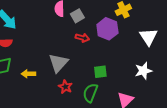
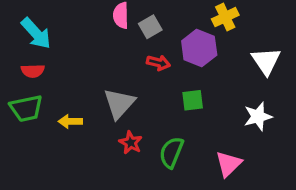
green square: (100, 72) -> (193, 100), moved

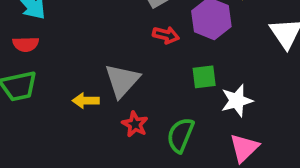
white star: (258, 117) -> (237, 101), moved
yellow arrow: (70, 121) -> (86, 101), moved

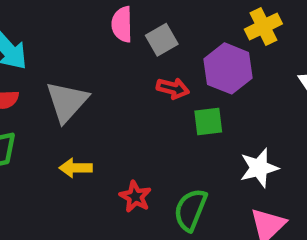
green square: (204, 77) -> (208, 121), moved
gray triangle: (122, 81) -> (67, 102), moved

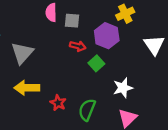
gray square: (162, 40) -> (72, 21), turned 35
green square: (208, 121) -> (96, 63), turned -35
yellow arrow: (76, 168) -> (27, 88), size x1.5

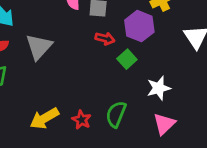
yellow arrow: (27, 88) -> (44, 118), moved, turned -30
red star: (58, 103) -> (82, 120), moved

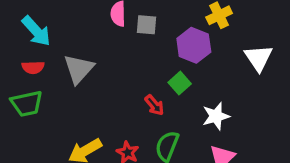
red arrow: (105, 38) -> (154, 105), moved, turned 36

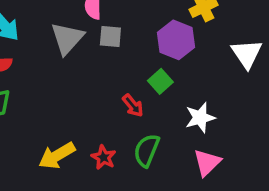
gray square: (147, 25) -> (110, 37), moved
gray triangle: (79, 69) -> (67, 38), moved

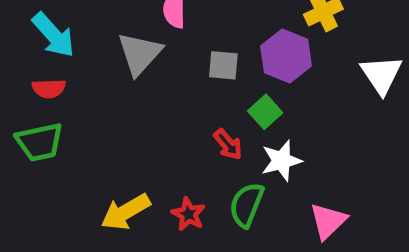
gray square: (110, 37) -> (223, 65), moved
white star: (200, 118) -> (281, 161), moved

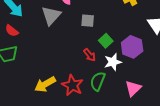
purple hexagon: (286, 56) -> (132, 47), moved
red semicircle: (49, 89) -> (12, 31), turned 40
red star: (188, 214) -> (72, 85), size x1.5

